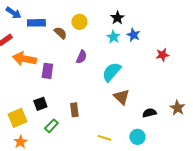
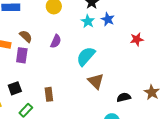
brown semicircle: (60, 33) -> (26, 36), moved

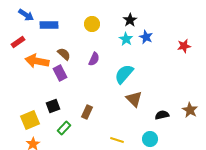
red star: (137, 39) -> (184, 46), moved
purple rectangle: (22, 55) -> (60, 73), turned -35
brown rectangle: (49, 94) -> (87, 112), turned 32

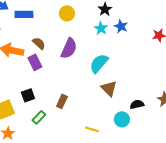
purple semicircle: (94, 59) -> (69, 48), size x1.5
cyan circle: (150, 139) -> (122, 119), moved

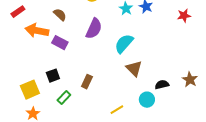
brown semicircle: (39, 43) -> (60, 15), moved
purple rectangle: (35, 62) -> (60, 43), turned -35
yellow line: (92, 129) -> (117, 110), turned -48

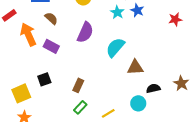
orange arrow: (37, 31) -> (28, 34), turned 55
brown triangle: (134, 69) -> (135, 67), moved, turned -48
green rectangle: (64, 98) -> (80, 107), moved

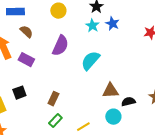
brown triangle: (135, 67) -> (110, 91), moved

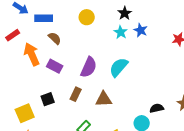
purple semicircle: (60, 46) -> (89, 67), moved
brown triangle: (110, 91) -> (104, 99), moved
brown rectangle: (53, 99) -> (76, 94), moved

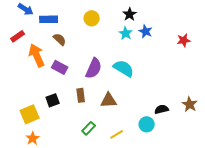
cyan semicircle: (119, 67) -> (124, 68), turned 80
brown rectangle: (76, 94) -> (81, 95), turned -32

